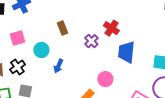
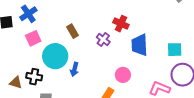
pink square: (17, 38) -> (33, 38), moved
cyan circle: (41, 50) -> (55, 56), size x1.6
black cross: (17, 67) -> (34, 77), turned -35

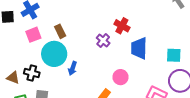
brown rectangle: (73, 31) -> (60, 31), moved

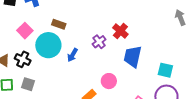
brown rectangle: (60, 31) -> (59, 24), turned -56
pink square: (33, 35) -> (25, 31), moved, turned -35
blue arrow: (73, 68) -> (72, 55), moved

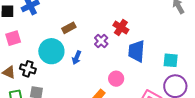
brown rectangle: (59, 24) -> (69, 28), moved, turned -40
pink square: (25, 31) -> (13, 38), moved, turned 35

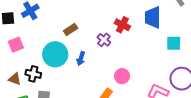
blue trapezoid: (136, 51) -> (153, 17), moved
cyan square: (171, 60) -> (174, 43), moved

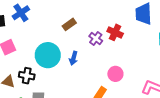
red cross: (122, 25) -> (115, 32), moved
brown rectangle: (71, 29) -> (69, 24), moved

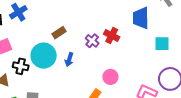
brown rectangle: (69, 24) -> (59, 33), moved
black cross: (27, 76) -> (21, 66), moved

